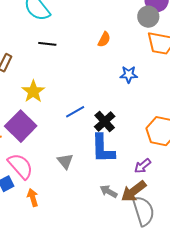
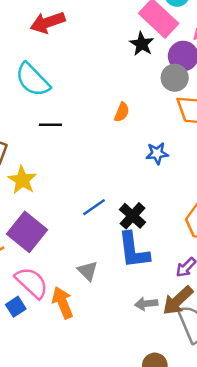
yellow star: (33, 91) -> (22, 180), moved
gray arrow: (109, 191) -> (146, 304), turned -30
orange arrow: (33, 198) -> (63, 303), moved, size x1.4

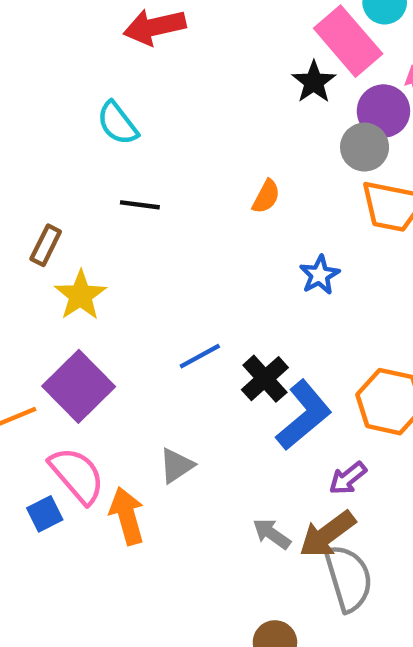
cyan semicircle: (33, 80) -> (117, 123), size x0.7
blue star: (157, 153) -> (320, 275), turned -30
blue L-shape: (134, 250) -> (304, 415), moved, turned -129
gray triangle: (88, 271) -> (176, 466), turned 35
gray arrow: (146, 304) -> (272, 534), turned 35

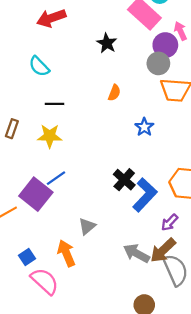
black star: (314, 82) -> (107, 43), moved
yellow star: (80, 295) -> (50, 136), moved, turned -30
blue line: (200, 356) -> (56, 178), moved
pink semicircle: (77, 475) -> (45, 281), moved
gray arrow: (272, 534) -> (136, 253), size x1.4

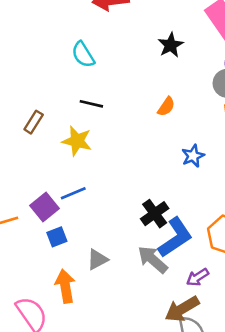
purple square: (36, 194) -> (45, 207), size x0.7
gray arrow: (136, 253) -> (153, 260), moved
blue square: (27, 257) -> (57, 237), moved

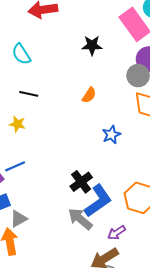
black star: (171, 45) -> (92, 45), turned 30
yellow star: (77, 141) -> (17, 124), size x0.7
gray triangle: (97, 260) -> (19, 219), moved

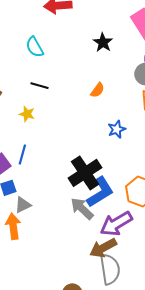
black star: (92, 45) -> (103, 43), turned 30
blue line: (15, 166) -> (22, 154), turned -54
black cross: (81, 182) -> (85, 173), size x1.5
purple arrow: (117, 233) -> (116, 224), size x1.8

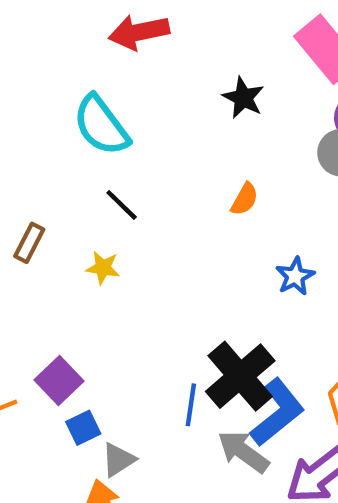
cyan semicircle: (35, 47) -> (101, 125), size x1.4
black line: (39, 86) -> (122, 205), turned 36
blue line: (22, 154) -> (191, 405), moved

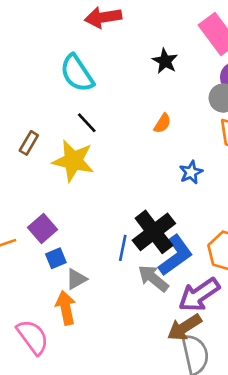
yellow star: (103, 268) -> (73, 161), size x2.0

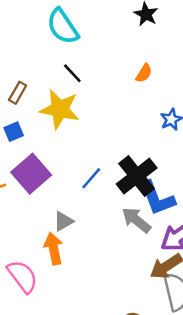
purple square: (43, 229) -> (31, 174), size x1.4
blue line: (123, 248) -> (91, 178), moved, turned 30
blue L-shape: (176, 255) -> (157, 198), turned 105
blue square: (56, 258) -> (14, 132), moved

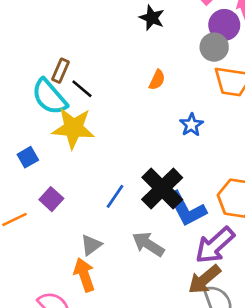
cyan semicircle: (63, 26) -> (49, 97), moved
brown rectangle: (18, 93) -> (60, 71), moved
purple square: (31, 174) -> (51, 199), size x0.6
gray arrow: (136, 220) -> (148, 244), moved

